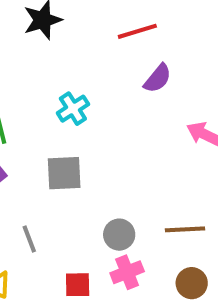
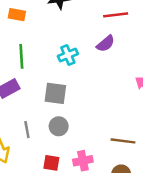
purple semicircle: (158, 78) -> (106, 44), moved
gray circle: (119, 235) -> (59, 126), moved

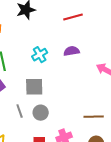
purple semicircle: (106, 44) -> (72, 51), moved, turned -140
gray line: (27, 130) -> (20, 111), moved

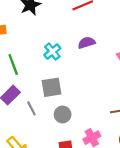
gray line: (20, 111) -> (31, 108), moved

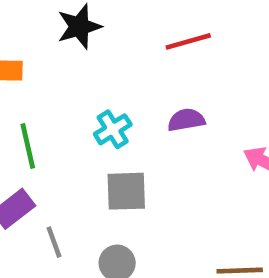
gray square: (51, 87) -> (126, 191), moved

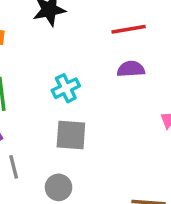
purple semicircle: (186, 120) -> (131, 69), moved

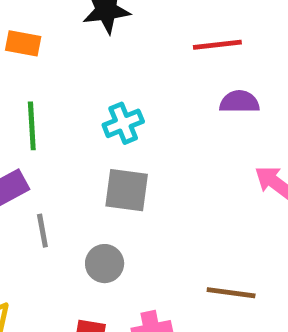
purple semicircle: (131, 69) -> (239, 102), moved

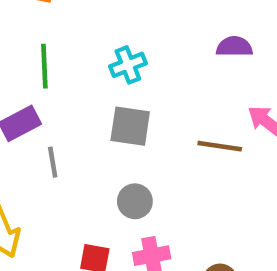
gray circle: (105, 264) -> (135, 201), moved
brown line: (231, 293) -> (220, 146), moved

